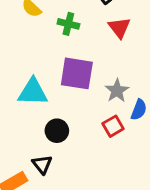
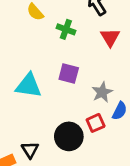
purple square: (77, 73) -> (69, 74), size x0.7
black circle: (57, 131) -> (69, 136), moved, size x1.4

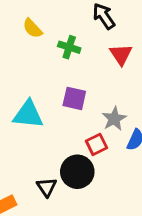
red square: (96, 123) -> (96, 144), moved
black triangle: (30, 150) -> (47, 187), moved

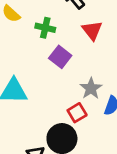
purple square: (74, 98) -> (60, 57), moved, turned 30

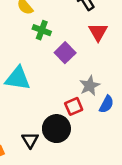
green cross: (45, 28) -> (42, 30), moved

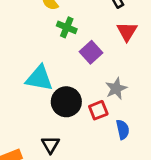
blue semicircle: (106, 104) -> (123, 130), moved, turned -42
black circle: (56, 129) -> (66, 102), moved

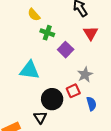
black circle: (66, 102) -> (52, 99), moved

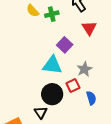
green cross: (47, 33) -> (52, 14), moved, turned -32
cyan triangle: (30, 70) -> (52, 65), moved

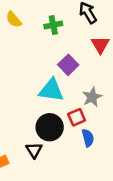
yellow semicircle: (33, 11) -> (14, 19), moved
blue semicircle: (91, 98) -> (88, 138), moved

